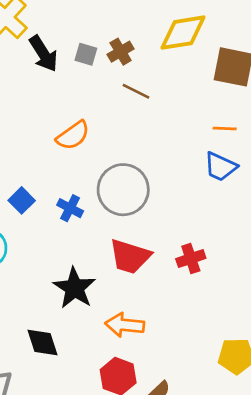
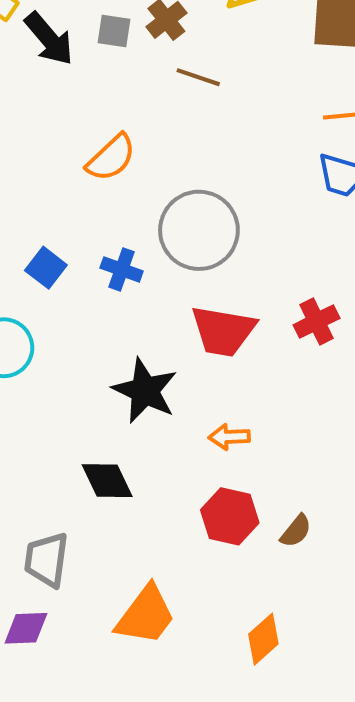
orange arrow: (125, 325) -> (229, 437), size x0.7

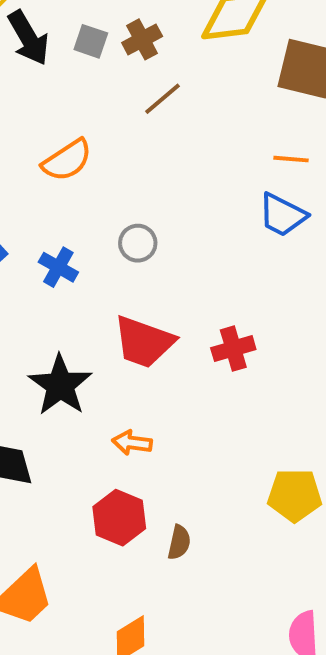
brown line: (198, 77) -> (163, 99), turned -69
gray circle: (199, 230) -> (138, 243), size x0.5
brown semicircle: (296, 531) -> (179, 542), turned -36

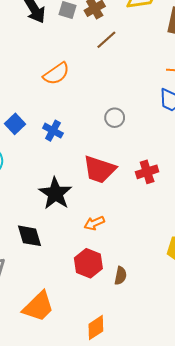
gray circle: (138, 243) -> (115, 118), moved
orange arrow: (132, 443) -> (94, 223), turned -30

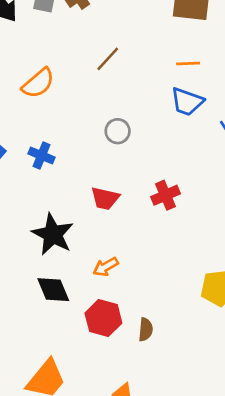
brown line: (106, 40) -> (108, 59), moved
red trapezoid: (99, 169) -> (105, 198), size x0.7
black diamond: (29, 236) -> (53, 290), moved

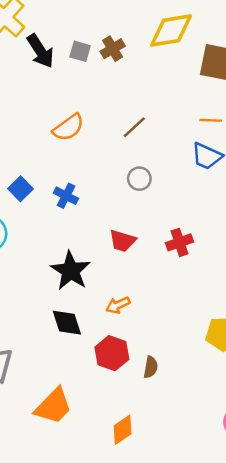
brown line: (108, 59) -> (134, 127), moved

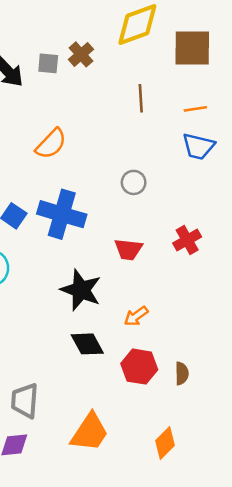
brown line: (134, 127) -> (141, 98), moved, turned -40
blue cross: (66, 196) -> (62, 214), size x1.8

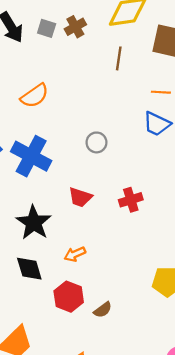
brown line: (141, 98) -> (119, 58), moved
brown semicircle: (182, 373) -> (103, 310), turned 42

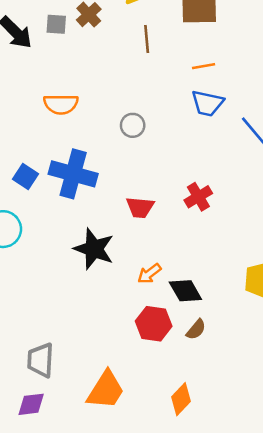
orange semicircle: (35, 96) -> (61, 104), turned 48
gray circle: (96, 142) -> (133, 125), moved
black diamond: (29, 269) -> (185, 291), moved

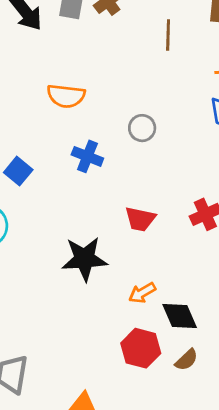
blue cross: (73, 174) -> (87, 156), moved, size x0.6
black star: (94, 249) -> (84, 259), turned -30

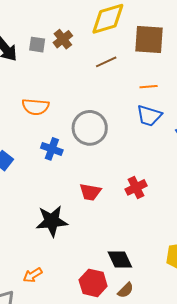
brown line: (168, 35) -> (106, 62), turned 65
gray circle: (142, 128) -> (90, 128), size x1.8
orange arrow: (142, 293) -> (33, 275), moved

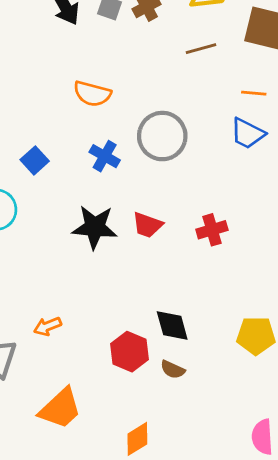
black star: (52, 221) -> (95, 227), moved
brown semicircle: (126, 290) -> (173, 370), turned 60

